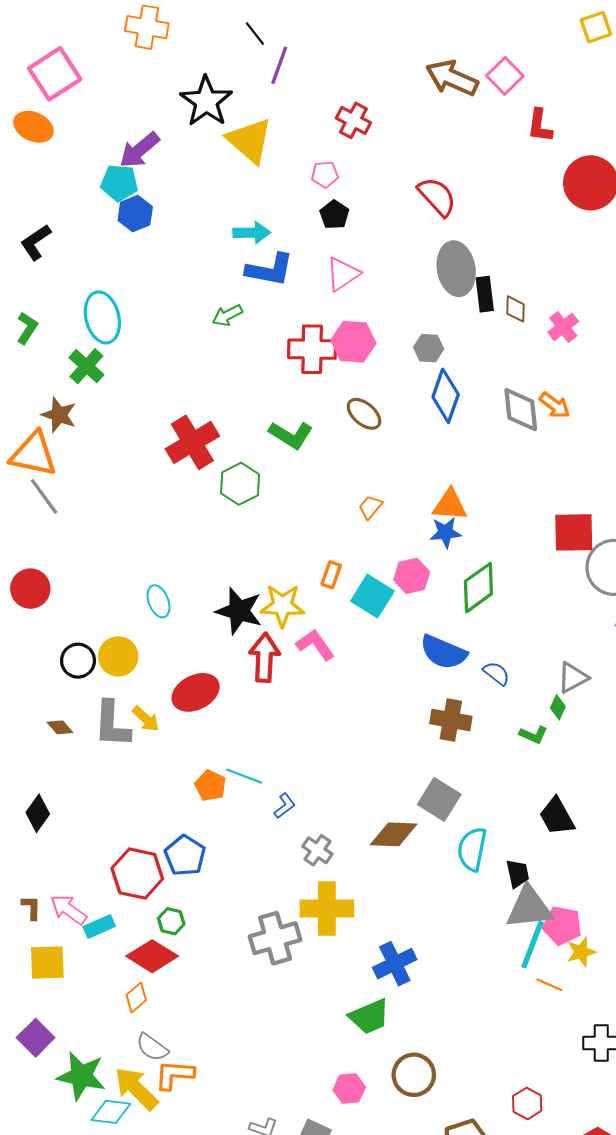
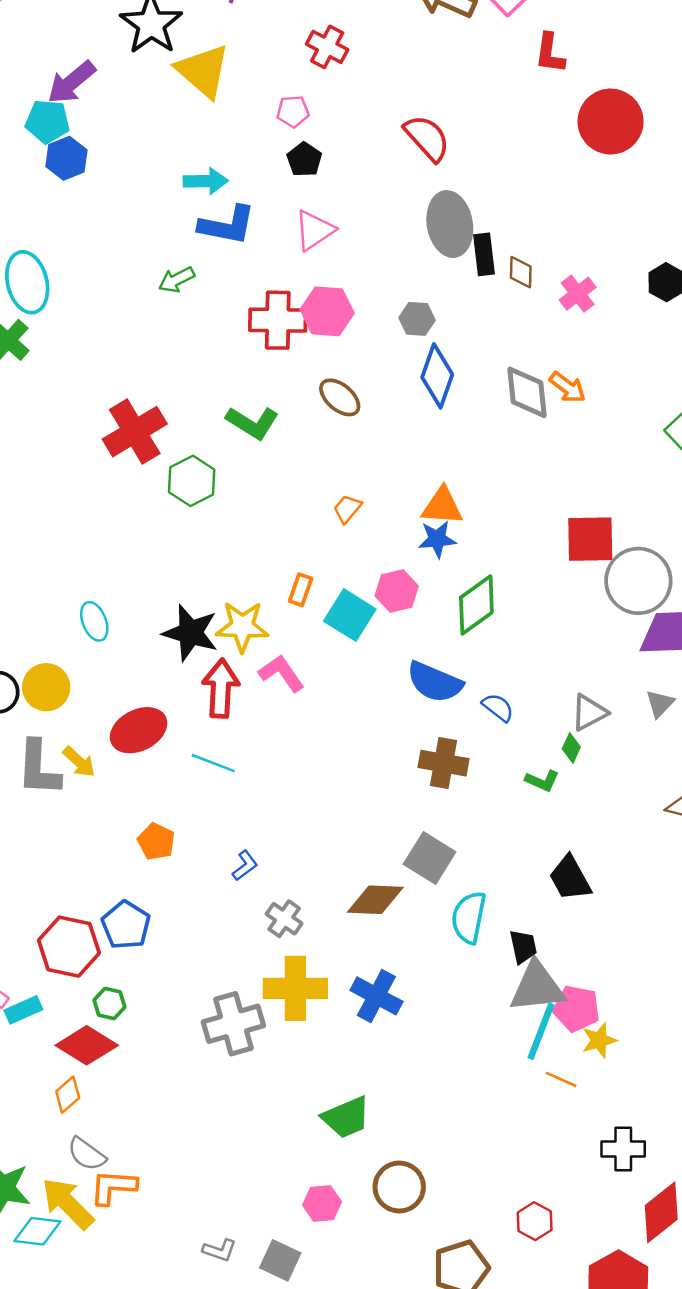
cyan line: (244, 776) -> (213, 763), moved
blue cross: (395, 964) -> (376, 996), moved, turned -36

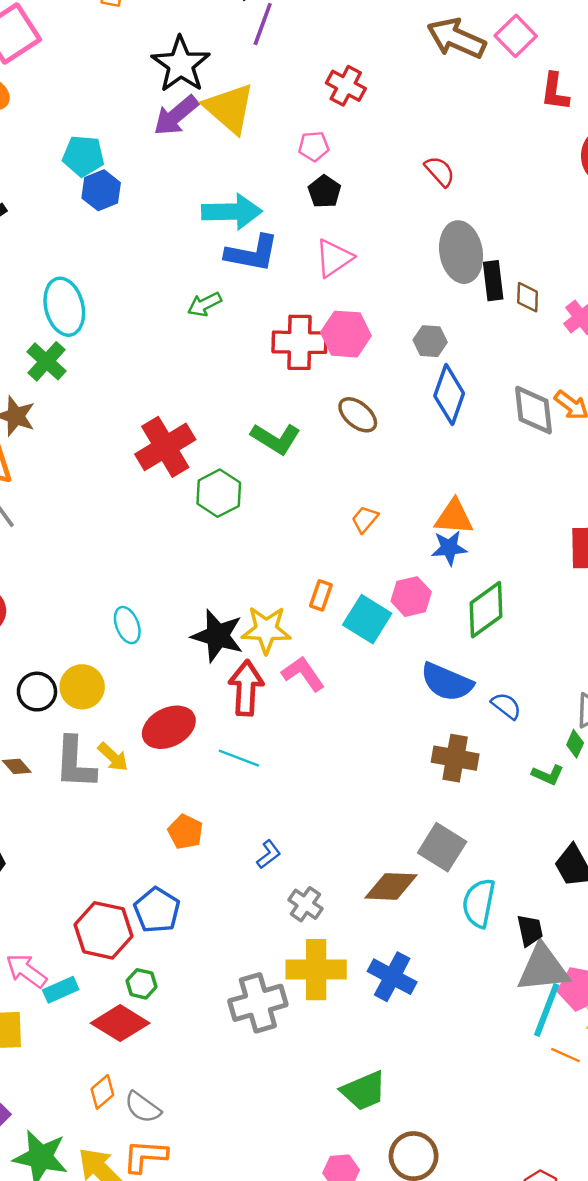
purple arrow: (71, 82) -> (176, 115), moved
red semicircle: (427, 138) -> (440, 171), size x0.7
cyan arrow: (206, 181) -> (232, 212), size x1.4
orange diamond: (68, 1095) -> (102, 1092), moved
gray semicircle: (87, 1154) -> (143, 1107), moved

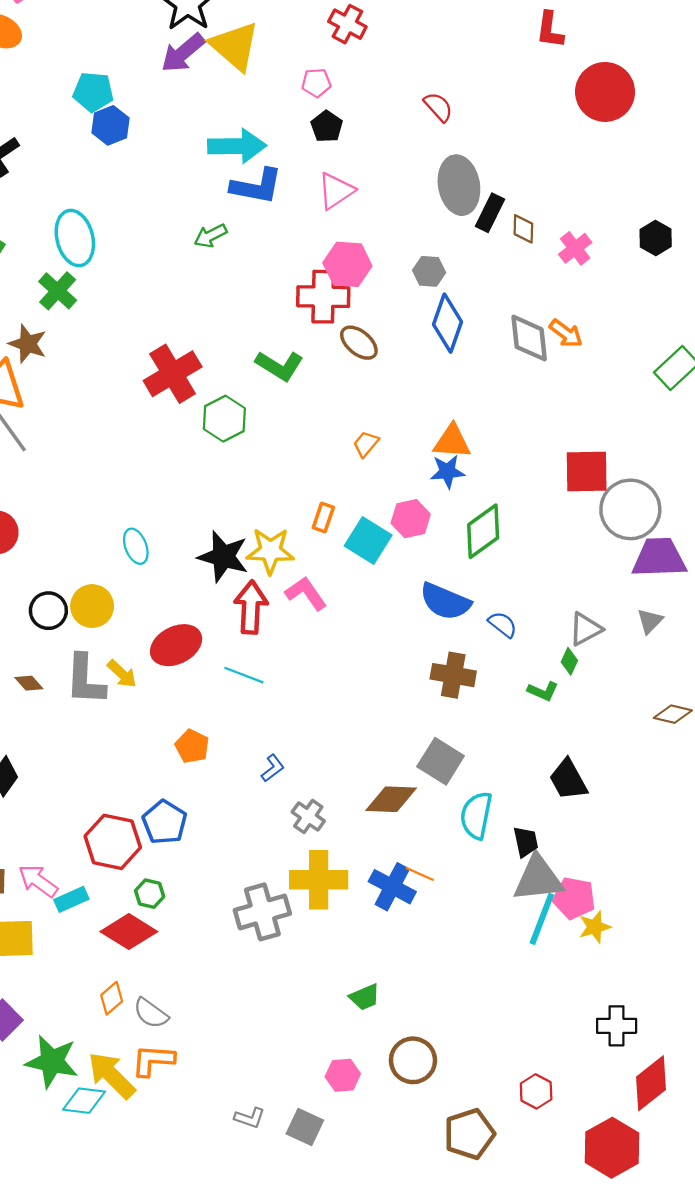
black rectangle: (493, 281) -> (490, 213), turned 33
red cross: (299, 342) -> (323, 297), moved
orange line: (566, 1055) -> (420, 874), moved
green trapezoid: (364, 1091) -> (365, 997), size x0.7

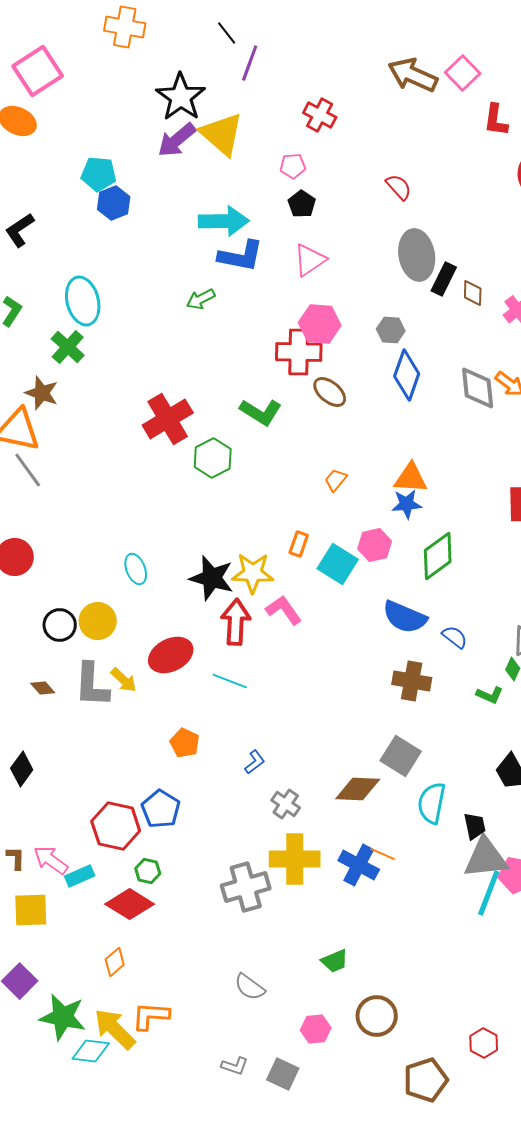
gray semicircle: (151, 1013) -> (250, 987), moved

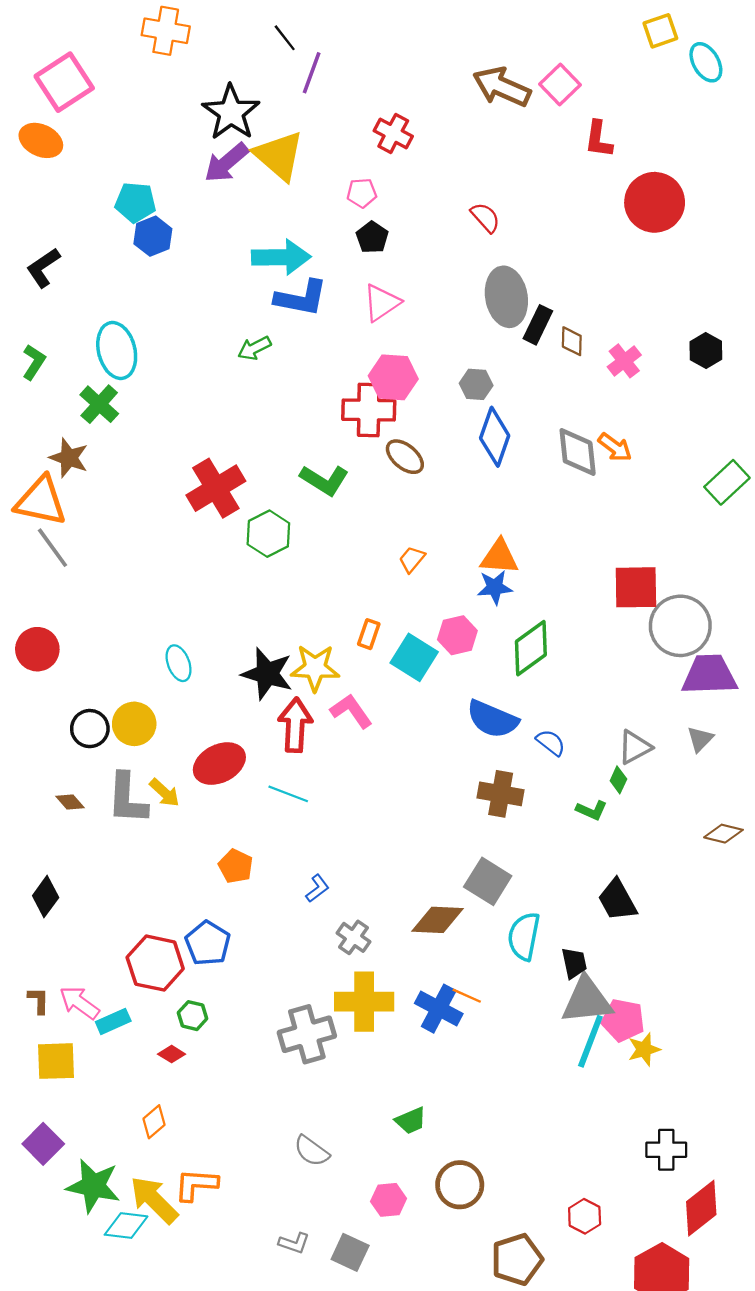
red diamond: (130, 904) -> (172, 1054), size x0.5

